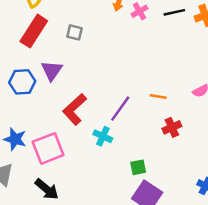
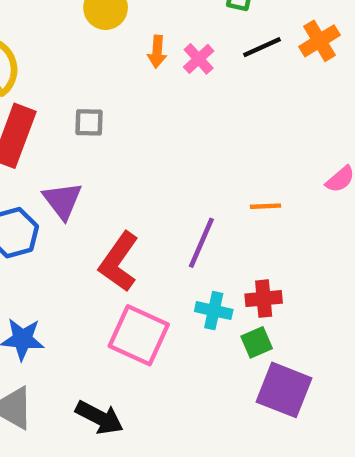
red cross: (172, 127) -> (264, 299), moved, turned 30
cyan cross: (103, 136) -> (214, 311), moved
pink square: (48, 148) -> (139, 335), moved, turned -32

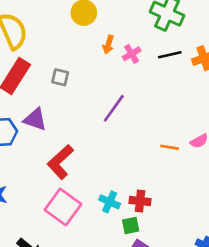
purple triangle: (62, 201) -> (35, 119), turned -45
orange line: (266, 206) -> (170, 147), moved
purple line: (201, 243) -> (114, 108), moved

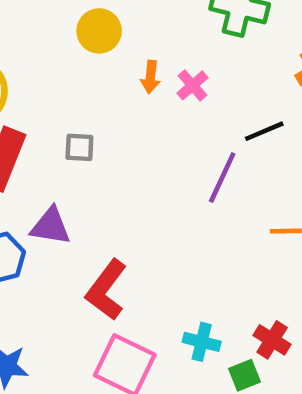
black line: (170, 55) -> (264, 131), moved
purple line: (114, 108) -> (222, 177), moved
red cross: (140, 201) -> (272, 340), moved, turned 36

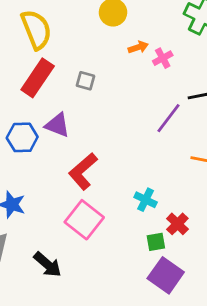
orange arrow: (150, 77) -> (138, 47), turned -126
cyan cross: (202, 342) -> (146, 200), moved

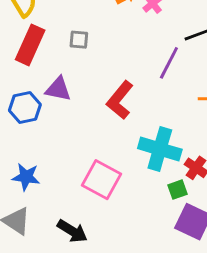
red L-shape: (83, 171) -> (120, 100), moved
cyan cross: (146, 200) -> (160, 149), size x1.8

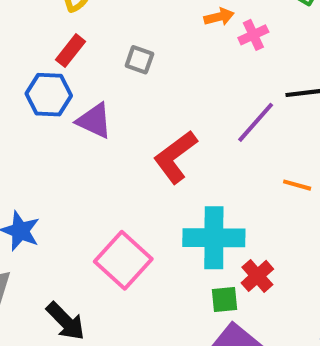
red rectangle: (30, 45) -> (70, 51), size x0.6
blue hexagon: (25, 108) -> (49, 95), moved
cyan cross: (160, 149) -> (214, 238), turned -30

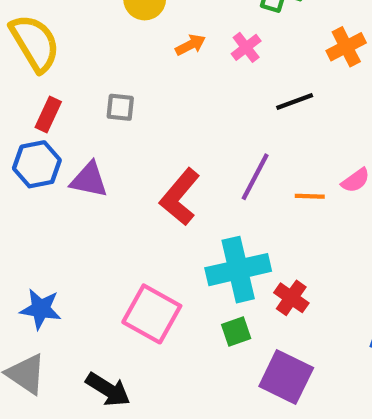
pink cross: (253, 35) -> (246, 47), moved
purple line: (256, 122) -> (255, 177), moved
green square: (224, 300) -> (236, 332), moved

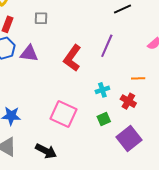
orange line: (310, 196) -> (138, 78), moved
cyan cross: (238, 270) -> (102, 90), size x0.5
purple square: (286, 377) -> (129, 138), turned 30

